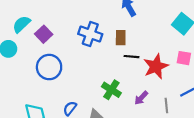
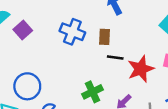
blue circle: (49, 67) -> (27, 86), moved
green cross: (111, 90) -> (92, 92), turned 30

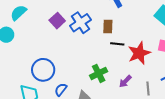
purple square: (23, 30) -> (57, 21), moved
blue cross: (72, 32) -> (80, 23), turned 35

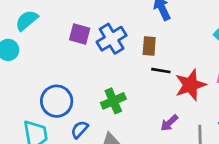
purple square: (57, 21) -> (80, 34), turned -35
green cross: (99, 73) -> (113, 101), moved

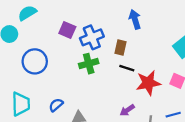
blue circle: (57, 101) -> (35, 61), moved
green cross: (113, 101) -> (89, 64), moved

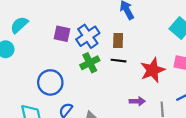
blue circle: (35, 61) -> (50, 82), moved
black line: (127, 68) -> (119, 61), moved
purple arrow: (127, 110) -> (137, 101), turned -136

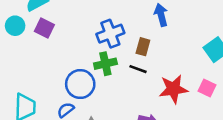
purple square: (62, 34) -> (44, 28), moved
blue circle: (50, 82) -> (80, 84), moved

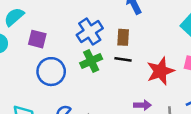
purple square: (44, 28) -> (37, 39), moved
blue circle: (80, 84) -> (51, 72), moved

